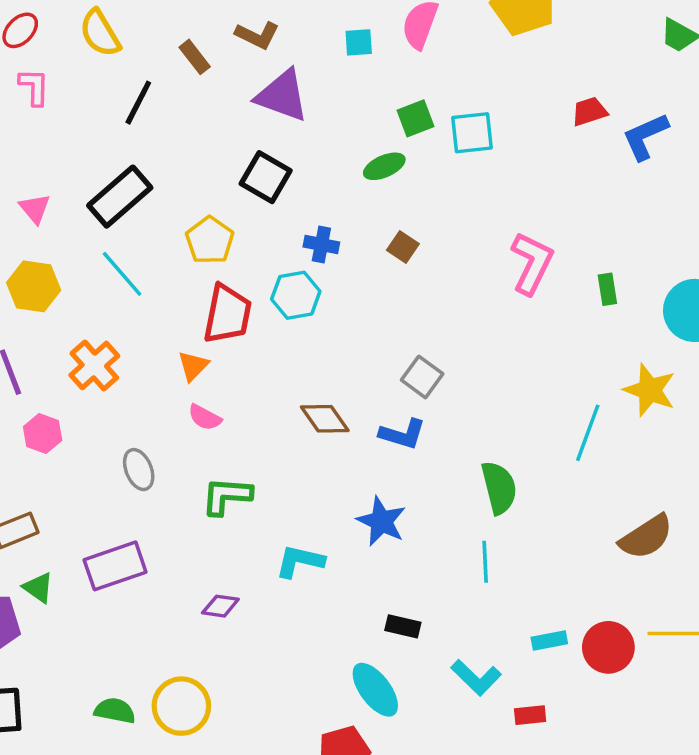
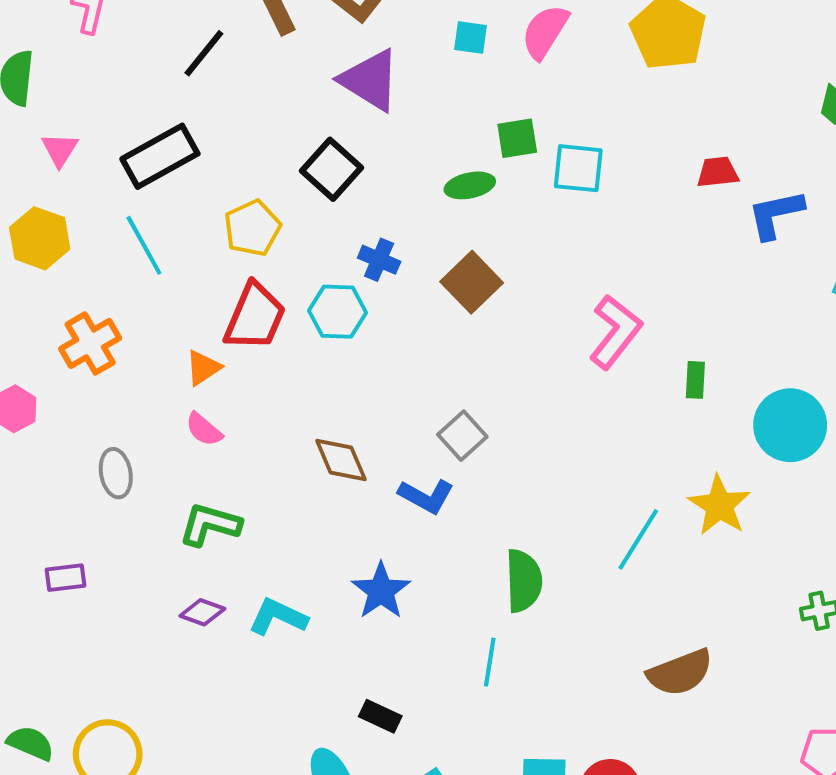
brown square: (403, 247) -> (472, 282), size x1.6
purple rectangle: (115, 566) -> (65, 578), size x0.6
purple diamond: (220, 606) -> (202, 612), moved

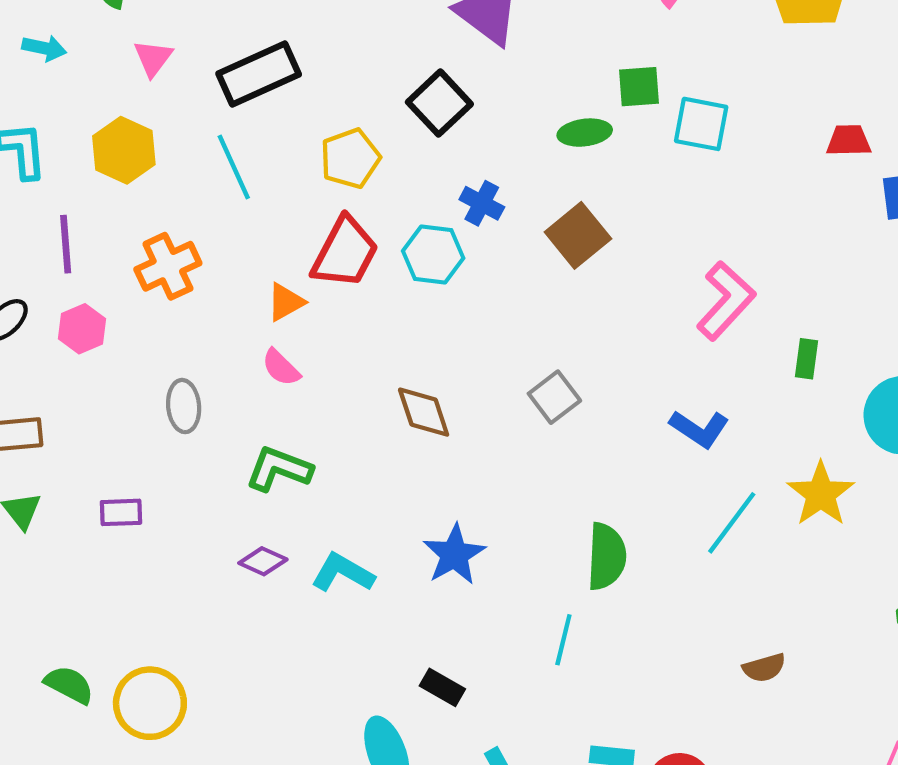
blue L-shape: (426, 496) -> (699, 429), moved
brown semicircle: (680, 673) -> (764, 668), size x0.6

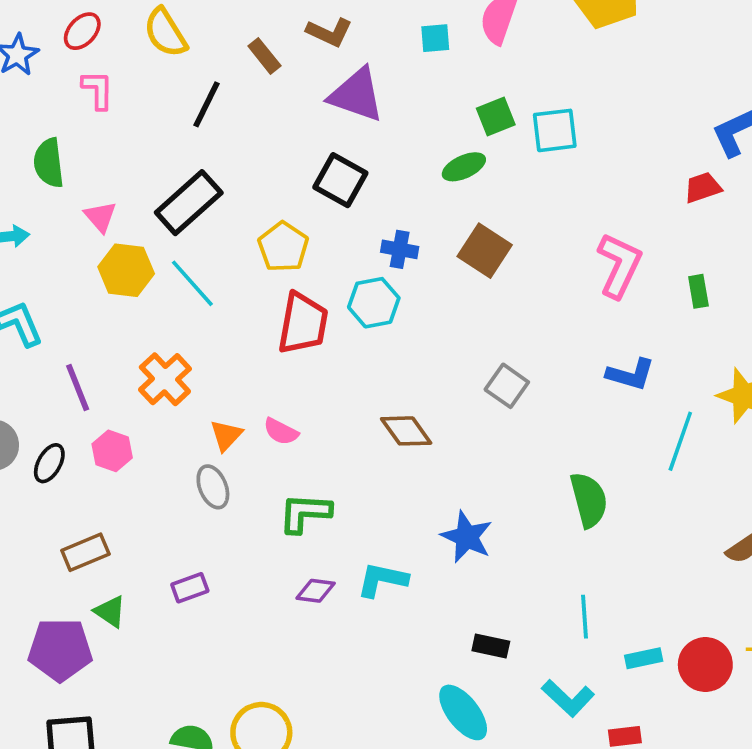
red trapezoid: (849, 141) -> (703, 188), moved
yellow hexagon: (124, 150) -> (126, 270), moved
orange triangle: (286, 302) -> (226, 435), moved
cyan line: (563, 640) -> (584, 617), moved

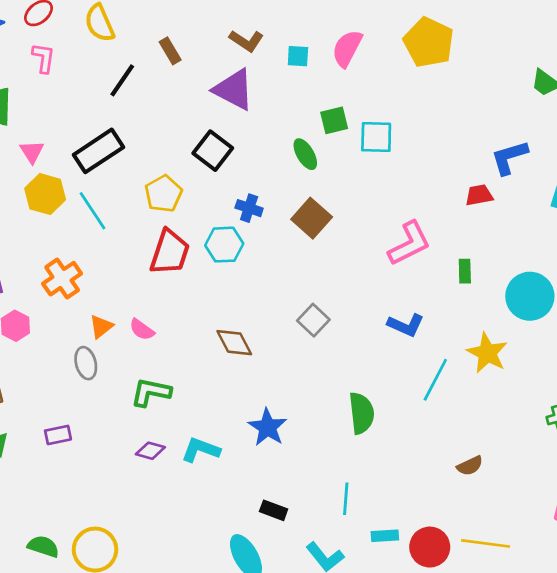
brown L-shape: (329, 32) -> (246, 41), moved
green ellipse: (464, 167) -> (305, 154), turned 76
pink L-shape: (619, 265) -> (409, 243), turned 30

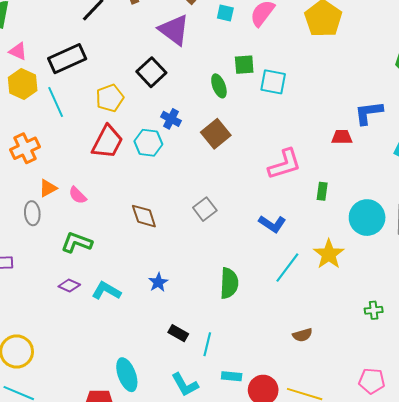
pink triangle: (32, 152) -> (18, 51), turned -42
blue star: (268, 427) -> (158, 282), size x0.7
black rectangle: (274, 510) -> (178, 333), moved

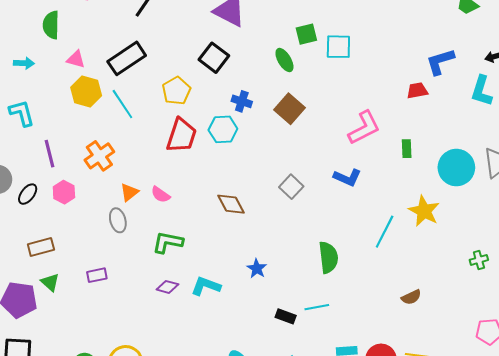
blue L-shape: (272, 224) -> (347, 178), moved
cyan line: (207, 344) -> (317, 307), moved, turned 75

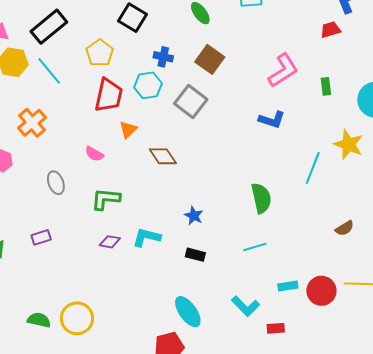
gray square: (291, 187) -> (191, 101), moved, size x1.4
orange triangle: (129, 192) -> (128, 130), moved
black rectangle: (286, 316) -> (195, 255), moved

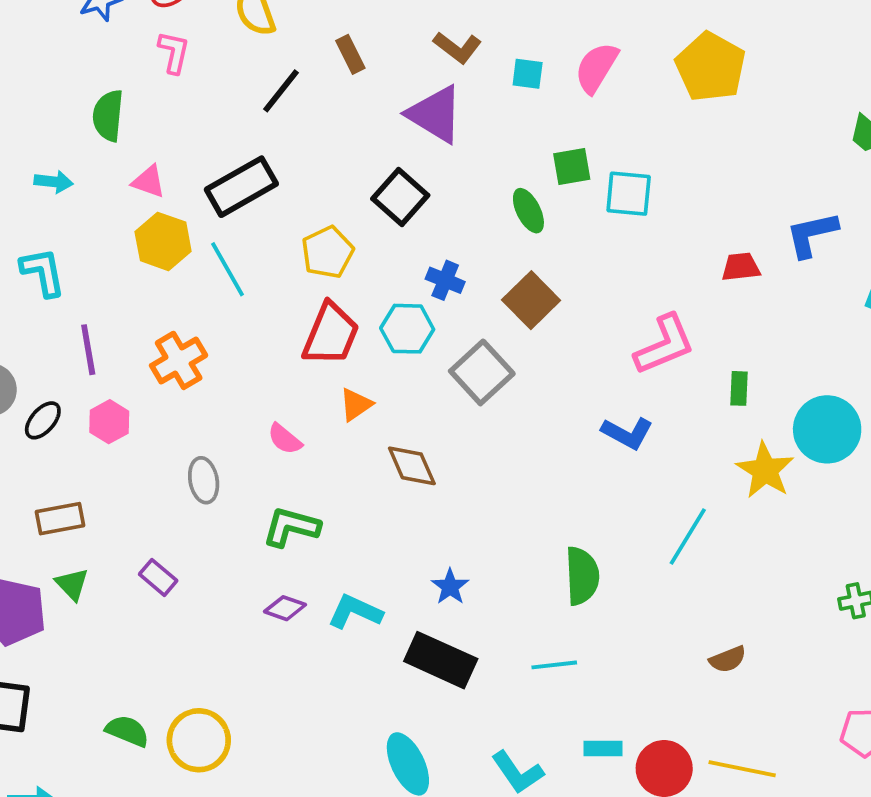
red trapezoid: (330, 30) -> (741, 267), moved
yellow star: (349, 144) -> (765, 470), moved
purple rectangle: (41, 237) -> (158, 577), turned 48
black rectangle: (195, 255) -> (441, 660), size x1.8

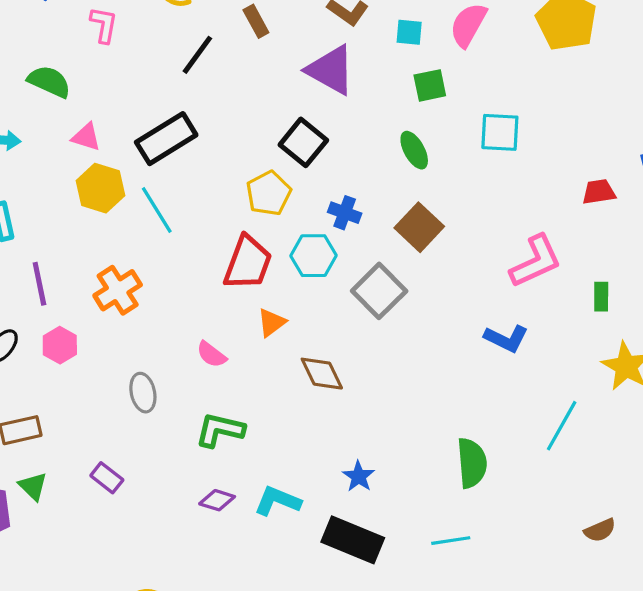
green semicircle: (108, 116) -> (49, 82), turned 111
green square: (572, 166) -> (430, 85), moved
yellow pentagon: (328, 252) -> (269, 193), moved

